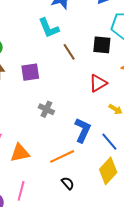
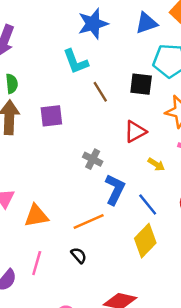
gray cross: (46, 109) -> (93, 159), moved
black semicircle: (68, 183) -> (79, 255), moved

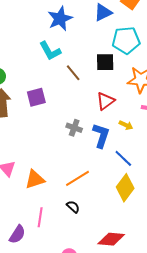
blue L-shape: (115, 189) -> (101, 136), moved

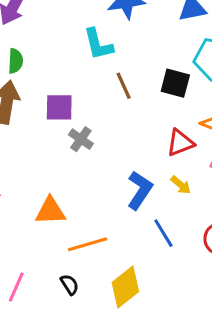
red triangle: (105, 101) -> (180, 143), moved
gray cross: (74, 128) -> (81, 139), moved
orange triangle: (35, 179) -> (50, 211), moved
yellow diamond: (125, 188) -> (125, 287), moved

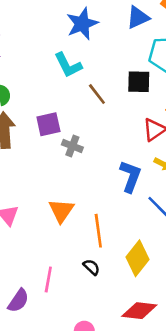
orange triangle: (50, 211) -> (61, 211), turned -40
orange line: (88, 244) -> (98, 231), turned -68

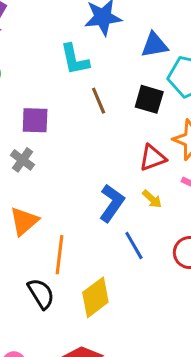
blue triangle: (138, 17) -> (154, 45), moved
gray cross: (72, 146) -> (22, 160), moved
black semicircle: (91, 267) -> (41, 294), size x1.5

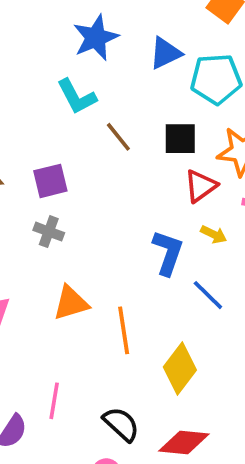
black square: (149, 99) -> (180, 139), moved
orange triangle: (24, 221) -> (71, 303), turned 40
black semicircle: (41, 294) -> (121, 424), moved

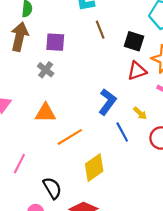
yellow arrow: (214, 234) -> (140, 113), moved
orange line: (124, 330) -> (70, 137), turned 50

